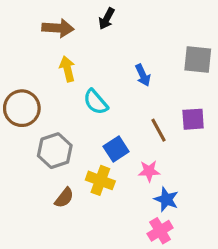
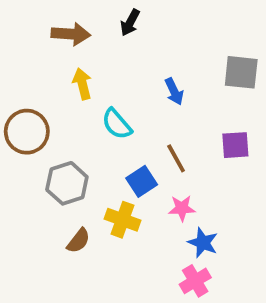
brown line: (158, 130) -> (176, 158), moved

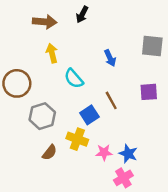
pink star: (182, 208) -> (104, 152), moved

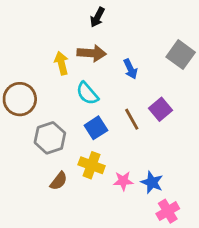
brown arrow: (45, 22) -> (92, 53), moved
gray square: (152, 46) -> (181, 55), turned 30
purple square: (149, 92) -> (161, 109), moved, turned -36
blue square: (89, 115) -> (96, 128), moved
pink cross: (123, 178) -> (168, 211), moved

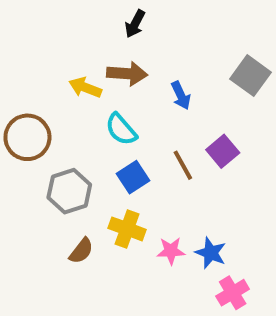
yellow arrow: (61, 63) -> (85, 88), turned -55

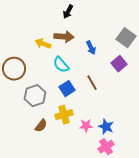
purple square: (223, 151) -> (119, 64), moved
yellow cross: (127, 229) -> (64, 115), turned -36
pink cross: (233, 293) -> (106, 147), moved

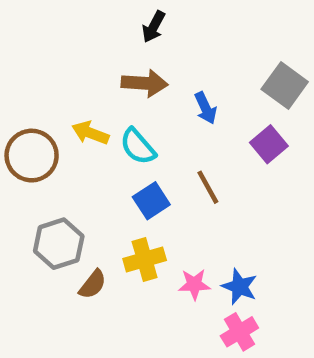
yellow arrow: (43, 44) -> (90, 133), moved
gray hexagon: (35, 96) -> (59, 244), moved

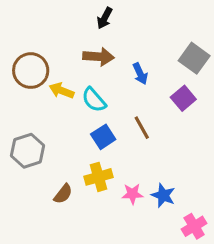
brown circle: (32, 156) -> (31, 71), moved
gray hexagon: (59, 244) -> (28, 151), moved
pink cross: (239, 332) -> (194, 226), moved

